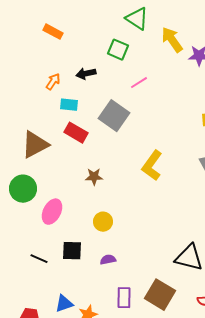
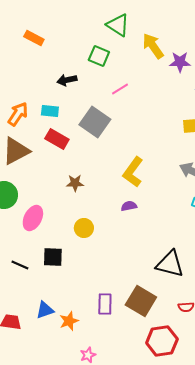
orange arrow: (53, 82) -> (18, 114), moved, size x1.4
purple semicircle: (108, 260) -> (129, 206), moved

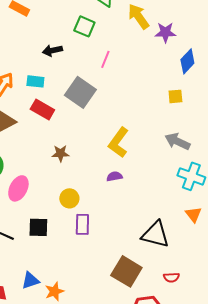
pink line: (120, 89) -> (105, 59), turned -36
purple rectangle: (105, 304) -> (82, 224), moved

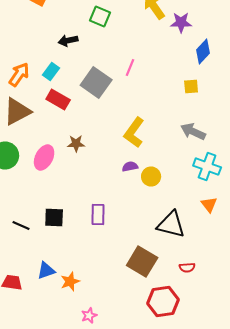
pink line: (105, 59) -> (130, 68), moved
cyan rectangle: (35, 81) -> (51, 72), turned -60
pink ellipse: (18, 188) -> (44, 158), moved
yellow circle: (69, 198) -> (151, 176), moved

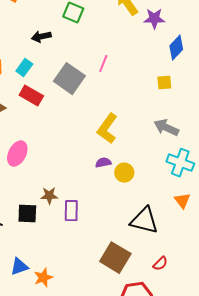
brown star: (76, 144) -> (49, 196), moved
red semicircle: (187, 268) -> (160, 264), turned -42

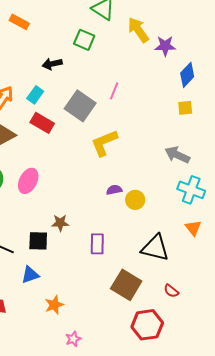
yellow square: (164, 83) -> (185, 108), moved
yellow L-shape: (107, 129) -> (104, 143), moved, turned 32
purple rectangle: (71, 211) -> (97, 244), moved
red semicircle: (160, 264) -> (171, 291), turned 84
blue triangle: (19, 267) -> (30, 275), moved

